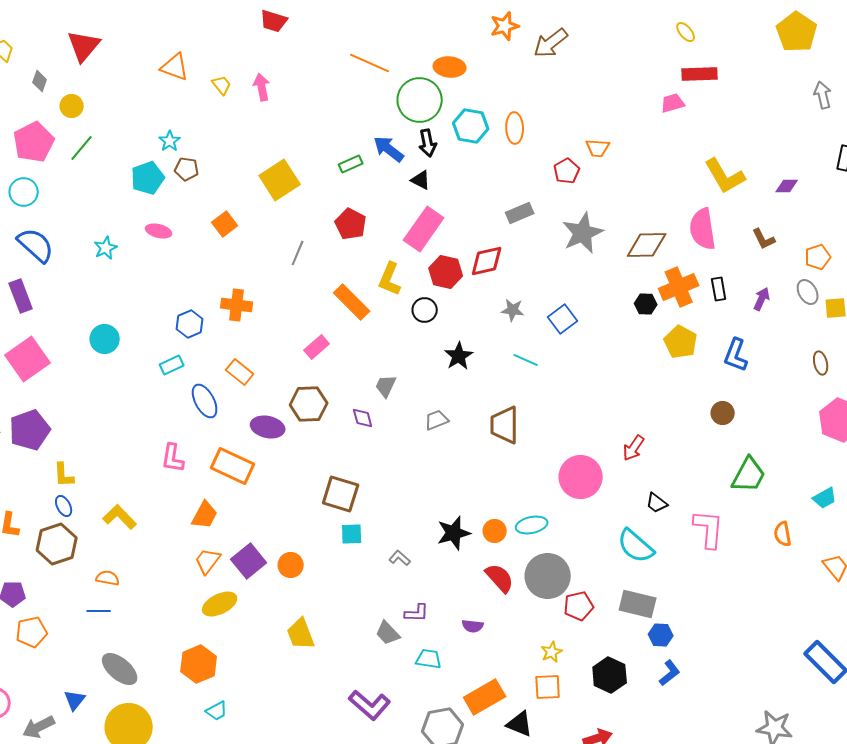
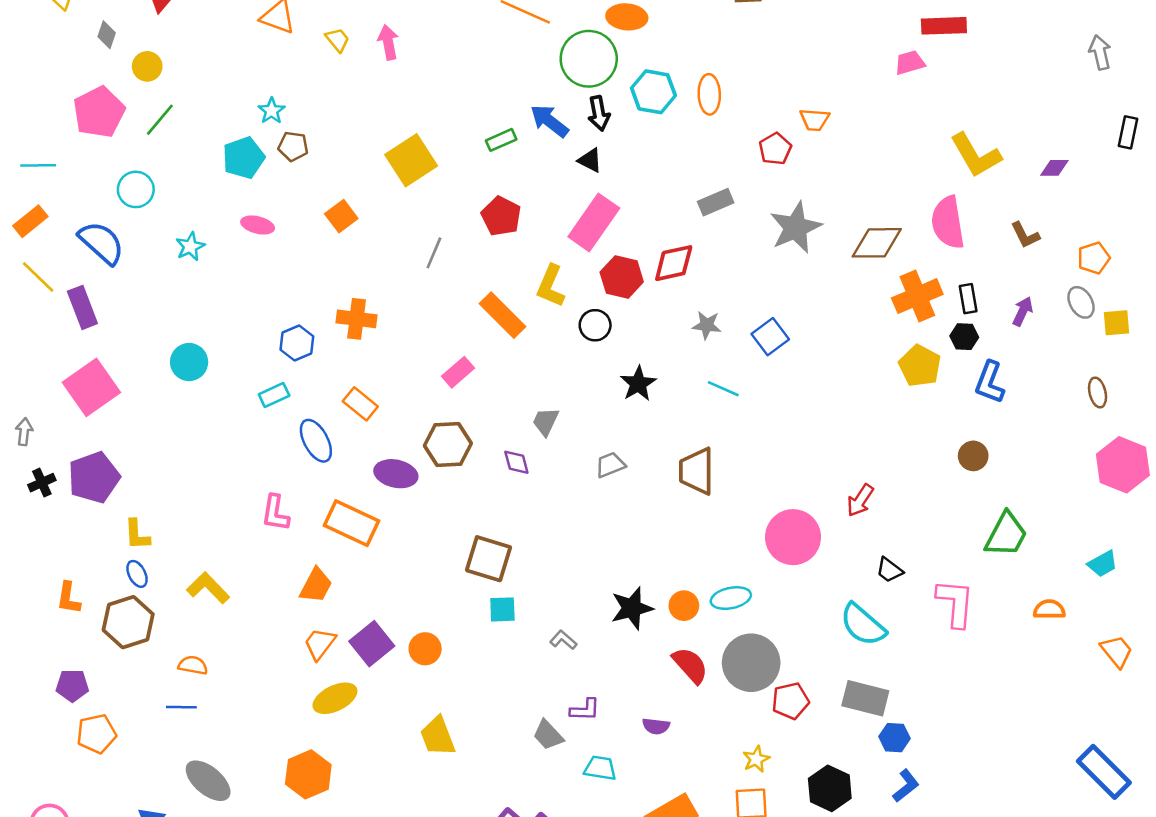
cyan circle: (24, 192) -> (136, 189), moved
black hexagon: (646, 304) -> (964, 337), moved
orange semicircle: (783, 534) -> (1049, 609), turned 100

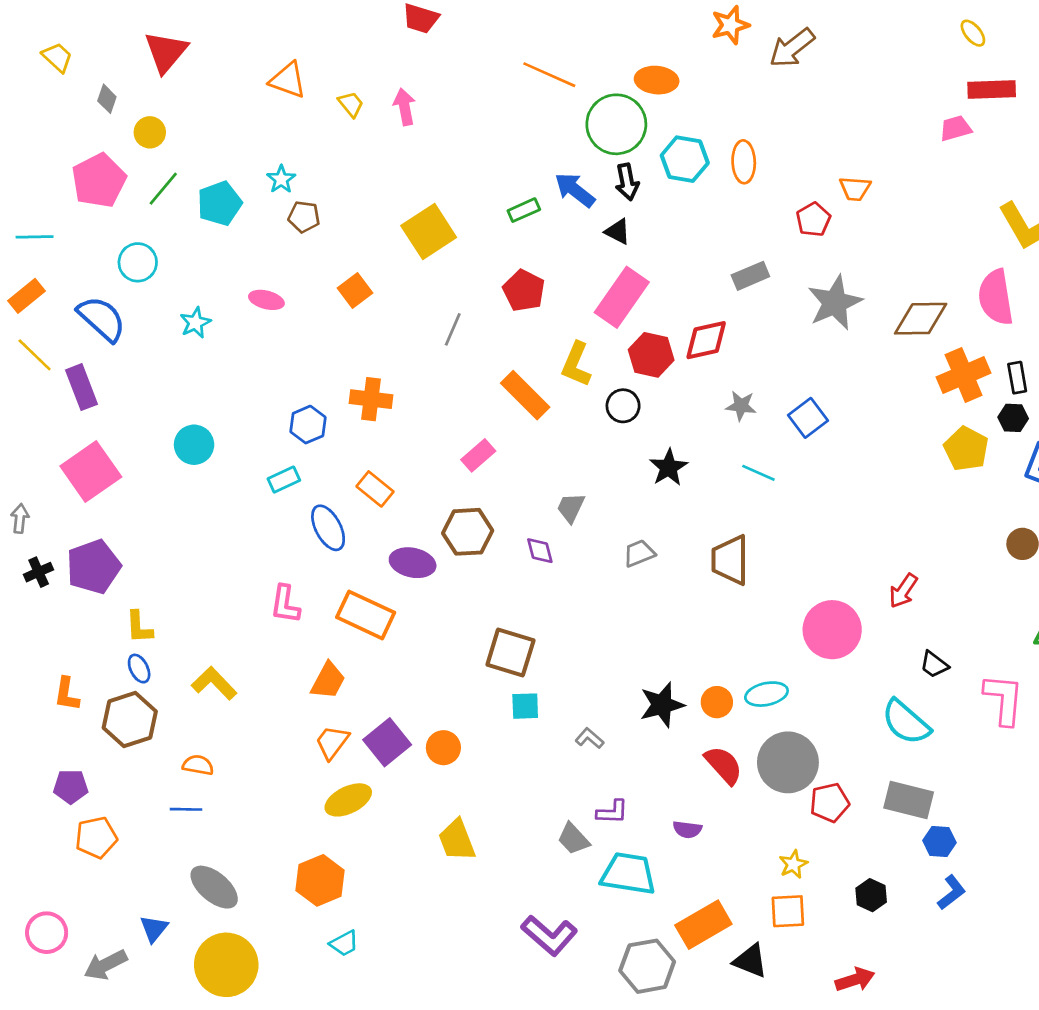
cyan pentagon: (244, 158) -> (220, 203), moved
cyan trapezoid: (600, 768) -> (628, 874), size x1.6
black hexagon: (830, 788) -> (871, 895), size x0.7

